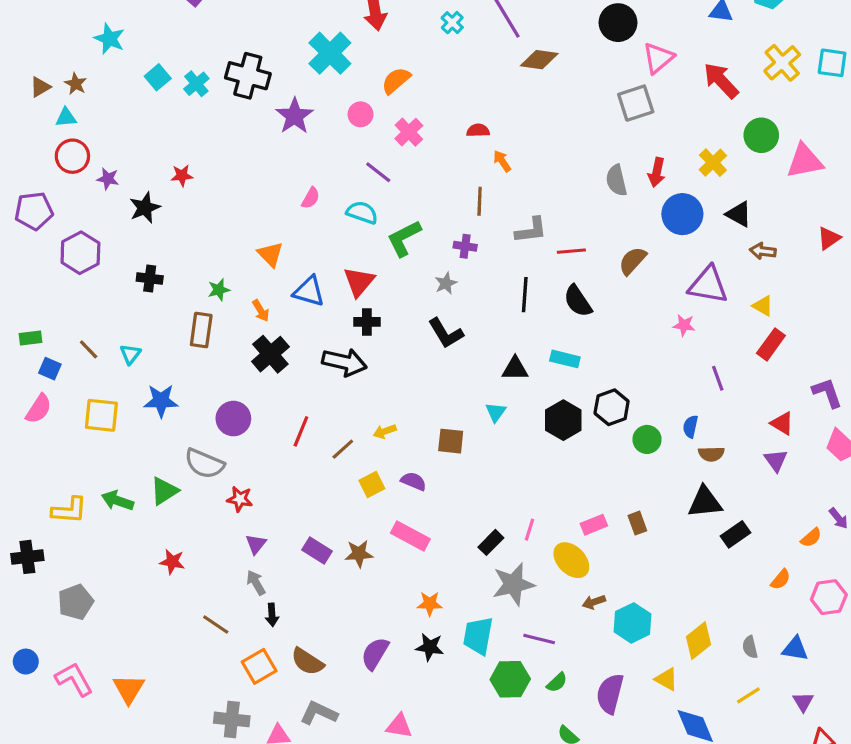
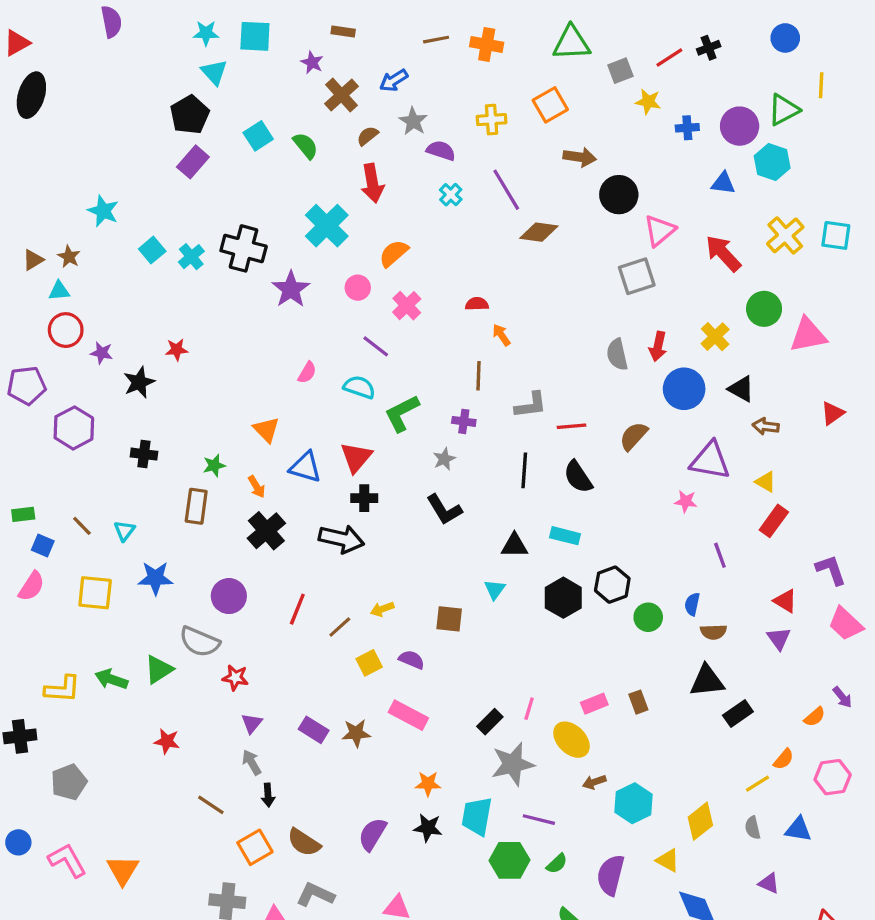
yellow line: (748, 695) -> (758, 784), moved
purple triangle: (803, 702) -> (769, 883), moved, turned -35

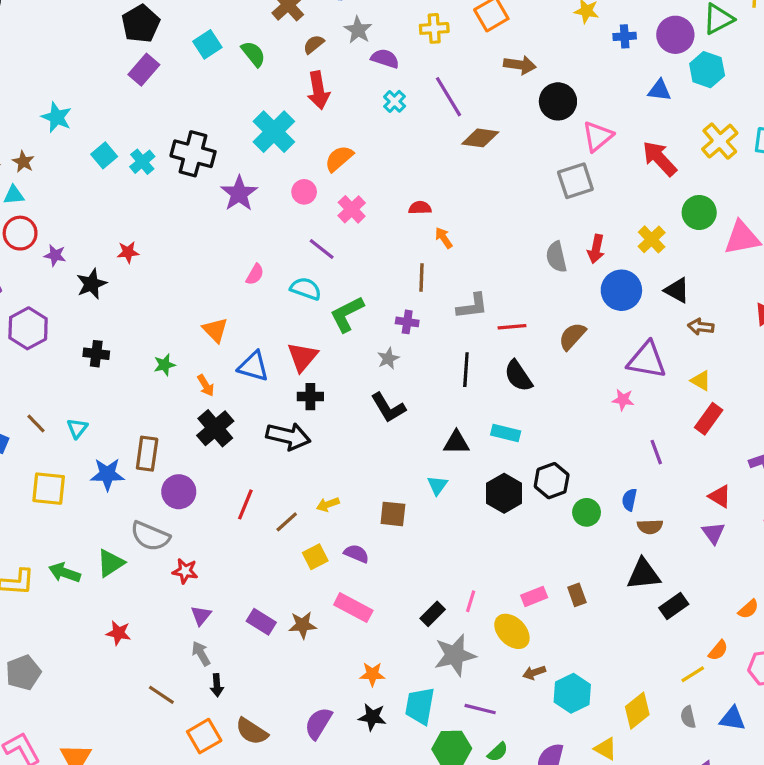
brown rectangle: (196, 506) -> (147, 454), moved

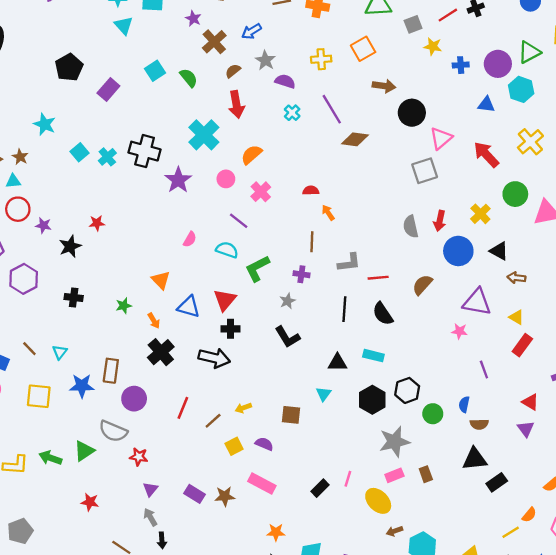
black pentagon: (141, 24) -> (69, 67), moved
gray star: (455, 655) -> (394, 442), moved

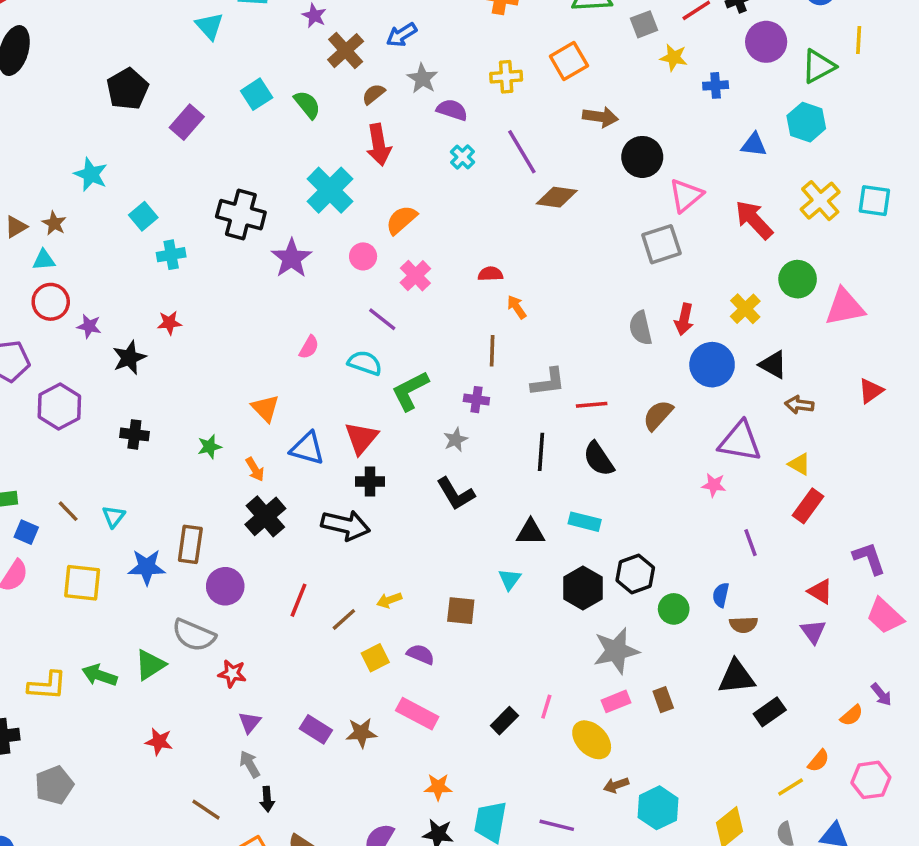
purple circle: (498, 64) -> (766, 42), moved
cyan cross: (107, 157) -> (171, 255), moved, turned 30

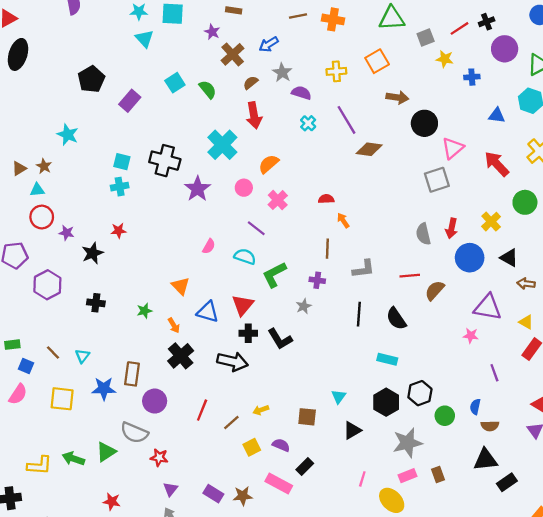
cyan square: (143, 216) -> (122, 162), moved, turned -36
red line: (592, 405) -> (410, 276), moved
black L-shape: (456, 494) -> (280, 339), moved
black triangle: (531, 532) -> (352, 430), moved, turned -30
black rectangle: (504, 721) -> (305, 467), moved

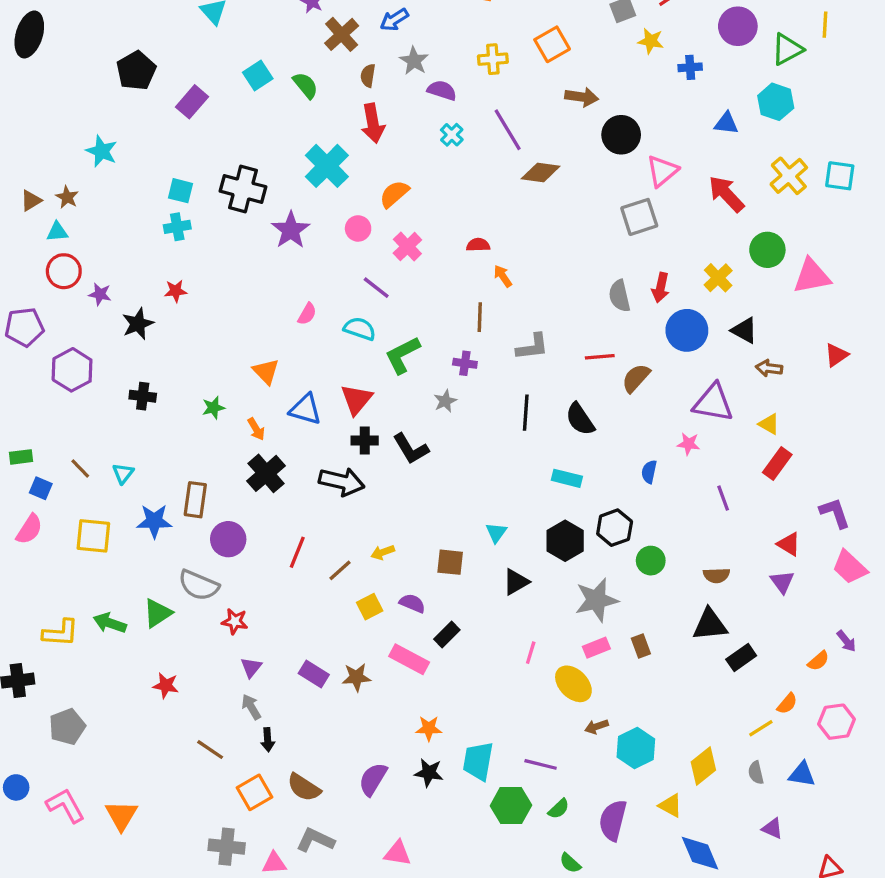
brown semicircle: (251, 83) -> (368, 76), turned -42
blue semicircle: (475, 407) -> (649, 472), moved

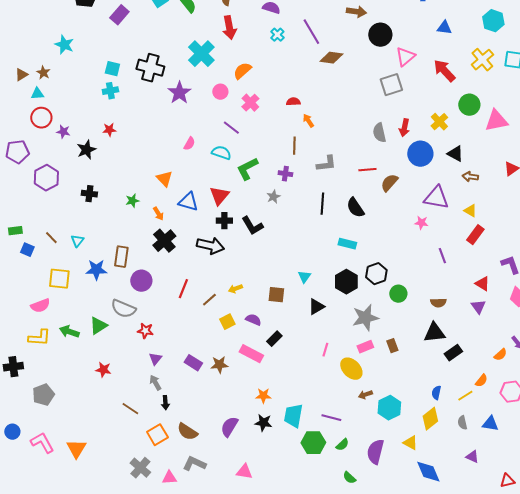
cyan hexagon: (776, 102) -> (493, 21), moved
blue semicircle: (649, 472) -> (436, 393), moved
pink semicircle: (29, 529) -> (40, 306), moved, turned 36
gray cross: (227, 847) -> (140, 468), turned 35

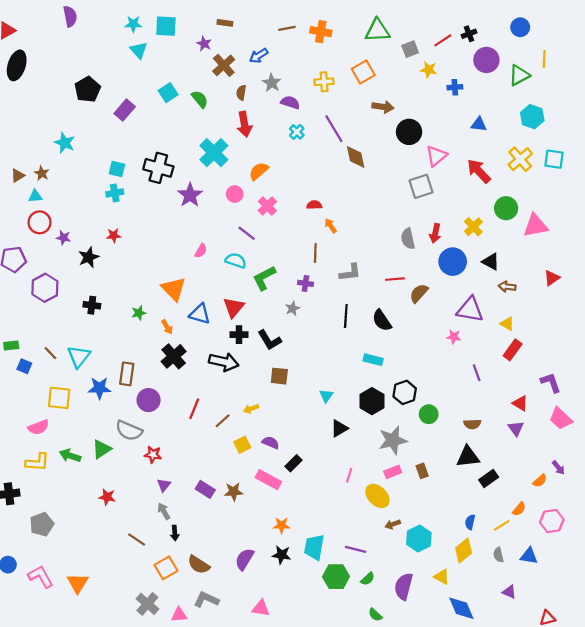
brown diamond: (331, 58) -> (356, 157), turned 70
orange triangle: (164, 179) -> (174, 289), size x1.4
cyan triangle: (77, 241) -> (79, 356), size x1.6
brown square: (276, 295) -> (279, 376), moved

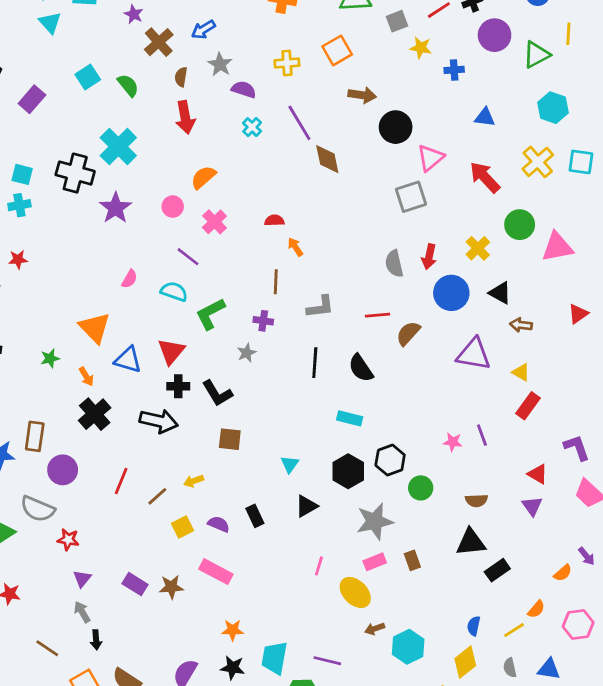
cyan cross: (214, 153) -> (118, 147), moved
pink star: (454, 337) -> (453, 442), moved
black rectangle: (294, 463) -> (255, 516), moved, turned -70

